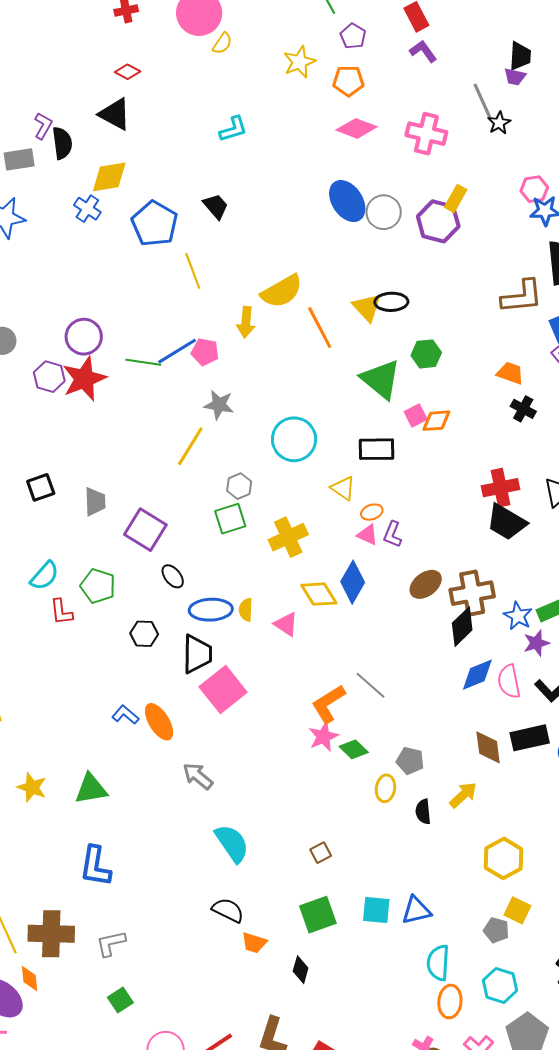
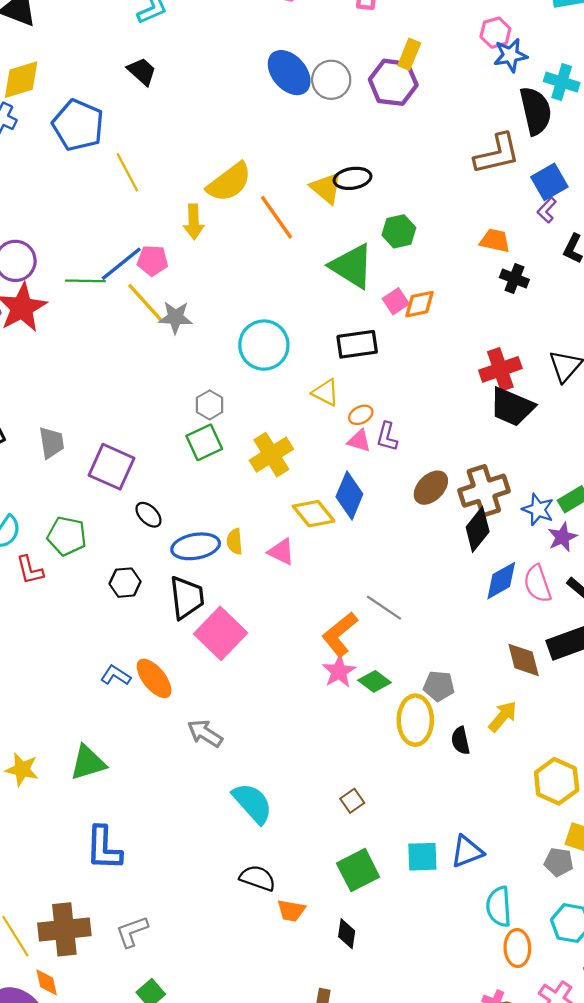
black trapezoid: (216, 206) -> (142, 71), moved
yellow line: (190, 446) -> (145, 303), moved, turned -66
yellow ellipse: (385, 788) -> (415, 720), size x1.6

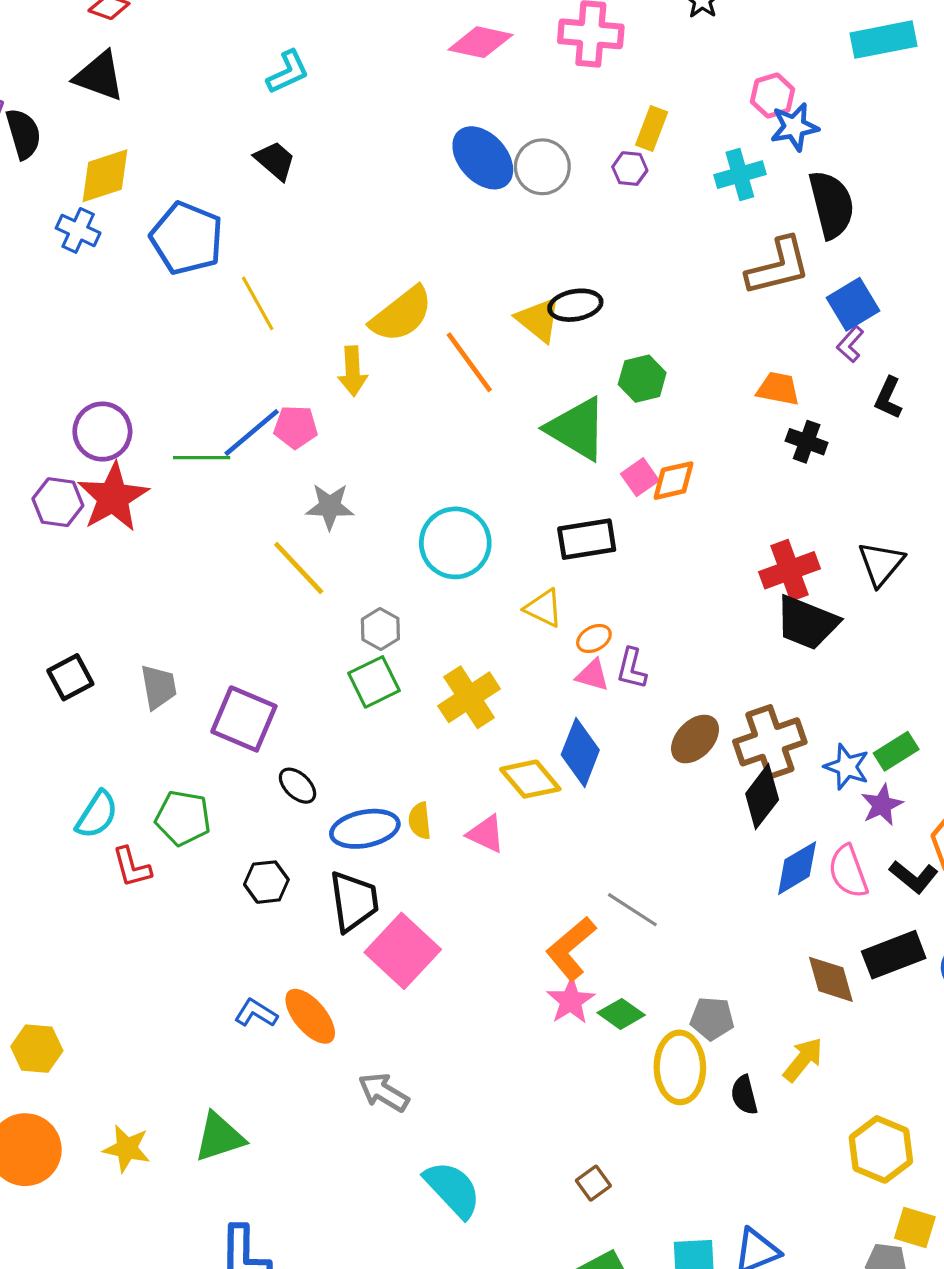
purple hexagon: (393, 82) -> (630, 169), size x0.5
cyan cross: (562, 82) -> (740, 175), moved, turned -32
yellow line: (145, 303) -> (299, 568), moved

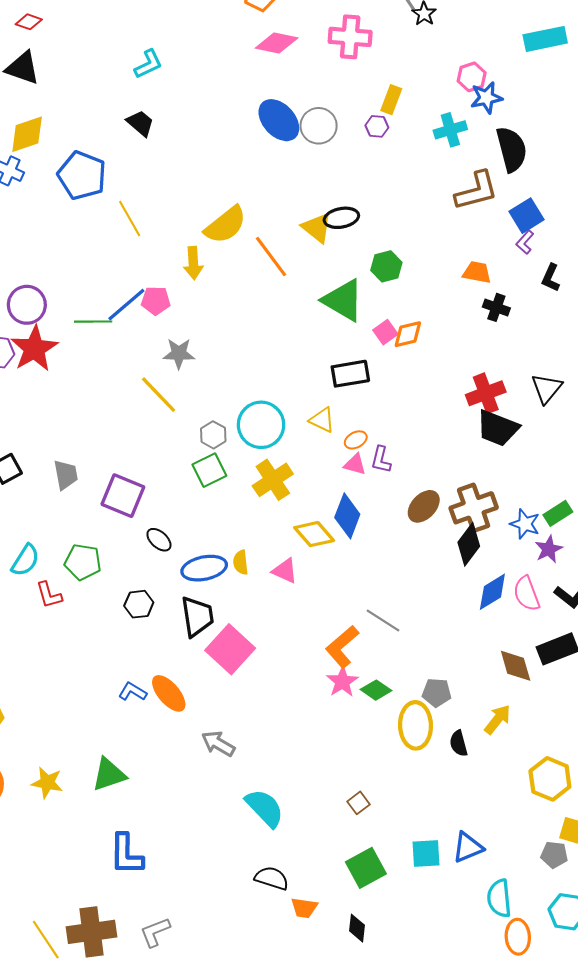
cyan circle: (455, 543) -> (261, 425), moved

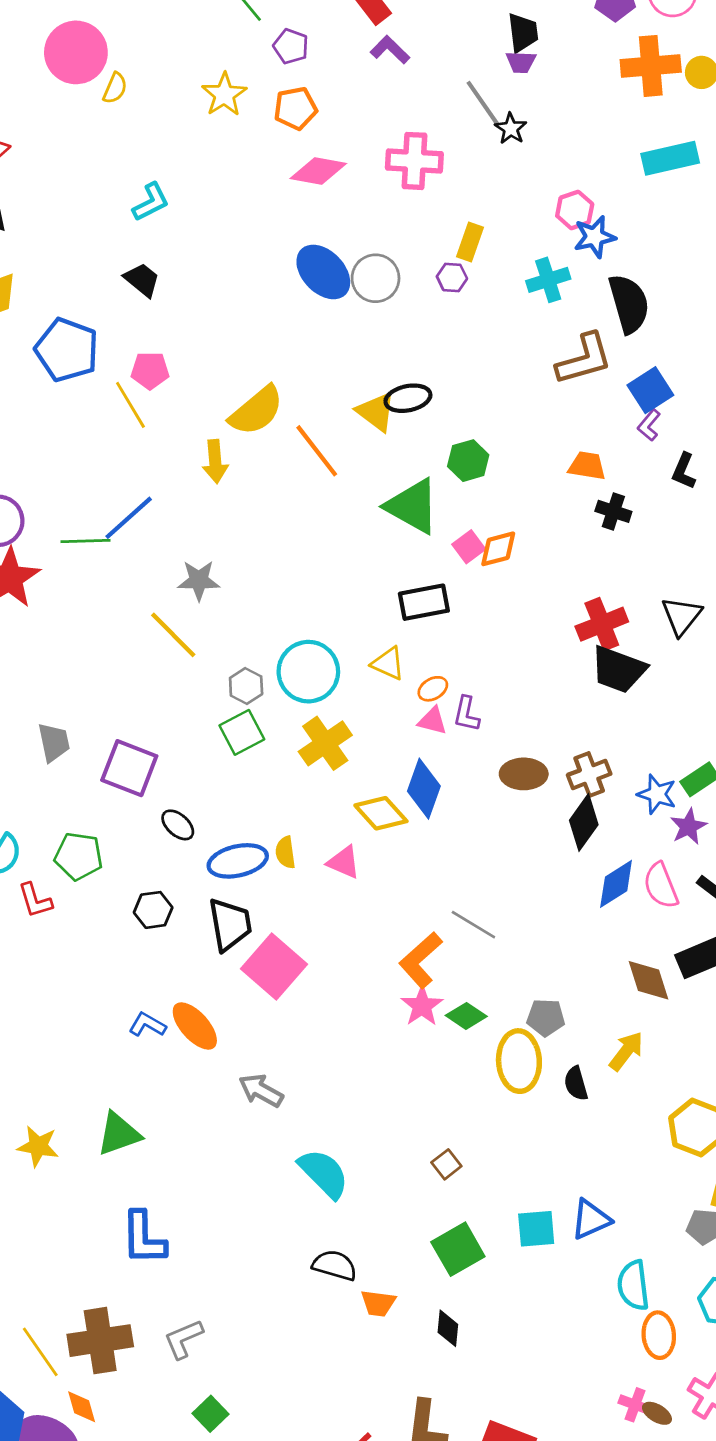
pink pentagon: (156, 301) -> (150, 371), moved
brown ellipse: (424, 506) -> (524, 774), turned 48
brown cross: (474, 508) -> (589, 774), size x0.7

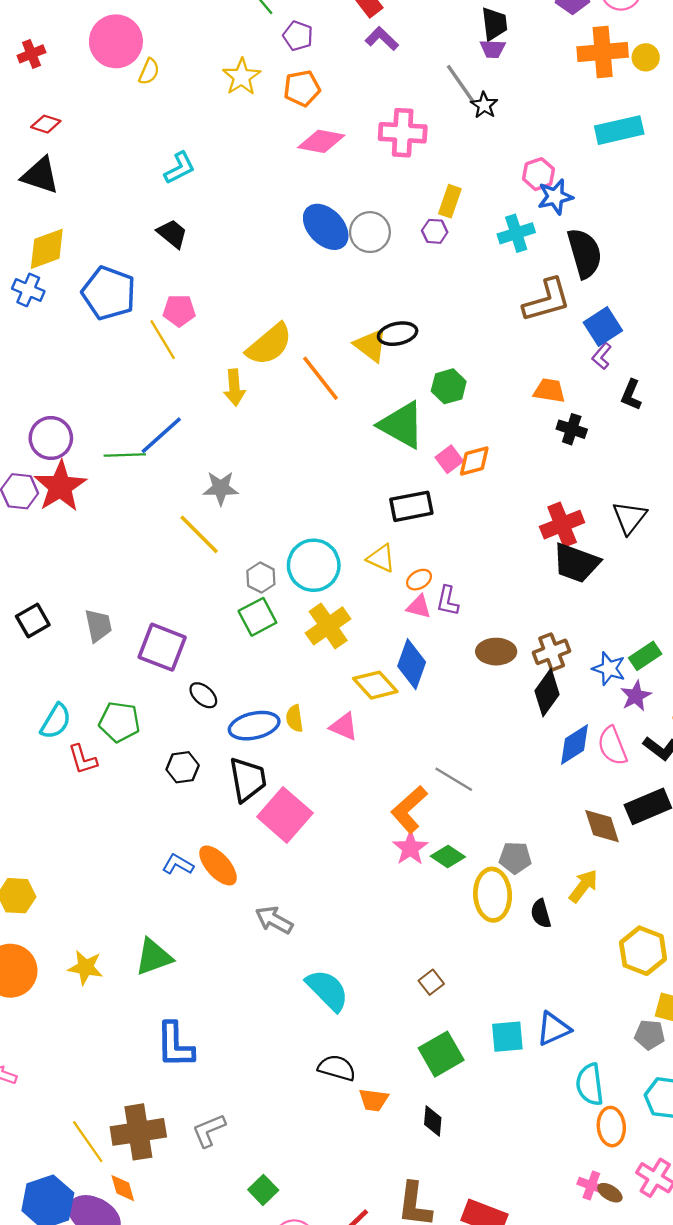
green square: (210, 1414) -> (263, 1190), moved

